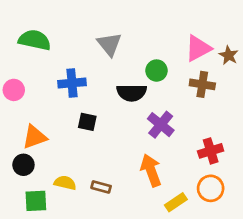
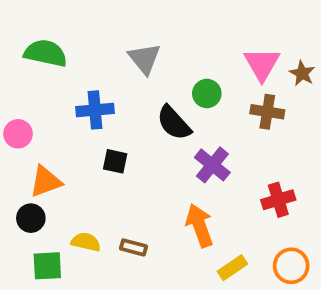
pink triangle: (198, 48) -> (262, 64), turned -32
pink circle: (14, 90) -> (18, 134), moved
black semicircle: (132, 93) -> (174, 123), turned 48
orange circle: (211, 188) -> (291, 266), moved

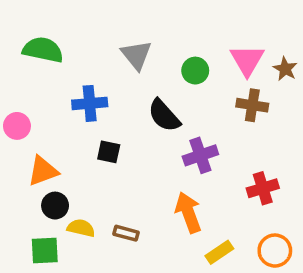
green circle: (207, 93) -> (195, 71), moved
purple cross: (212, 165) -> (200, 155), turned 32
black circle: (31, 218) -> (55, 206), moved

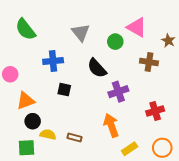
green semicircle: (43, 50) -> (25, 29), turned -140
pink triangle: (247, 60) -> (137, 27), moved, turned -30

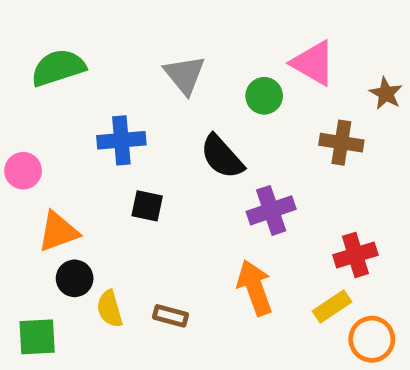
green semicircle: (25, 29) -> (58, 68), turned 110
yellow semicircle: (48, 134) -> (110, 309), turned -119
green square: (27, 148) -> (37, 337), moved
yellow rectangle: (130, 149) -> (332, 306), moved

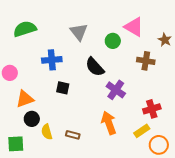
purple cross: (271, 210) -> (116, 90), turned -36

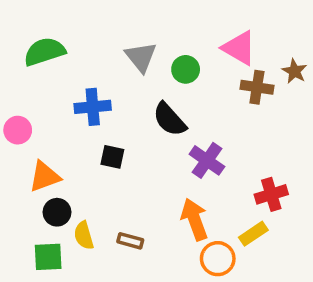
green circle: (113, 41) -> (186, 69), moved
brown cross: (146, 61) -> (257, 87), moved
green square: (16, 144) -> (48, 257), moved
orange circle: (159, 145) -> (218, 259), moved

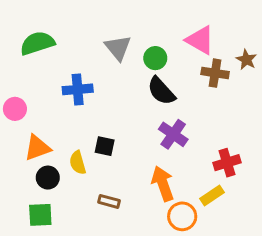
black semicircle: (169, 119) -> (161, 91), moved
black square: (112, 157) -> (105, 146), moved
yellow semicircle: (84, 235) -> (78, 163), moved

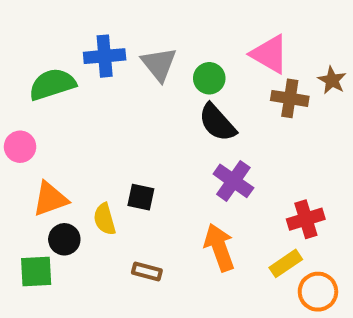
green semicircle: (37, 43) -> (52, 84), moved
blue cross: (78, 89) -> (105, 56), moved
green square: (40, 215) -> (36, 272), moved
orange circle: (182, 216) -> (318, 292), moved

